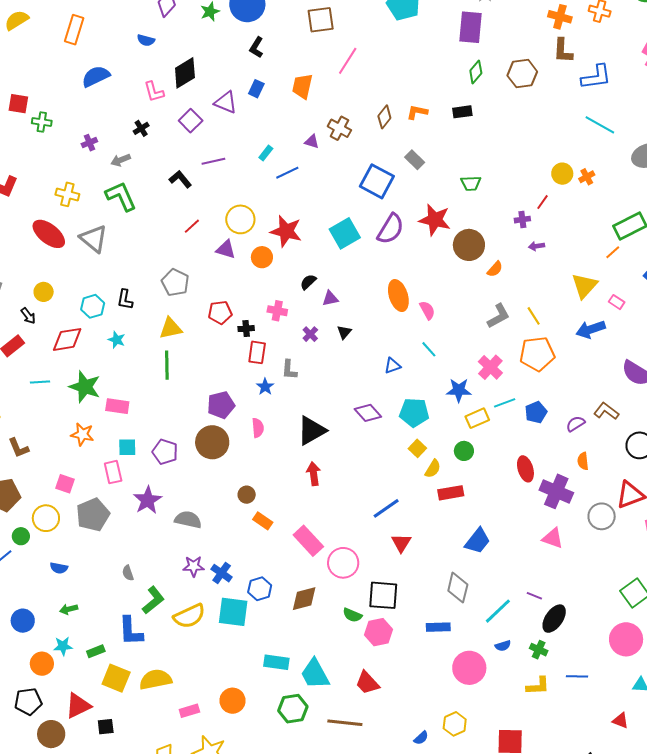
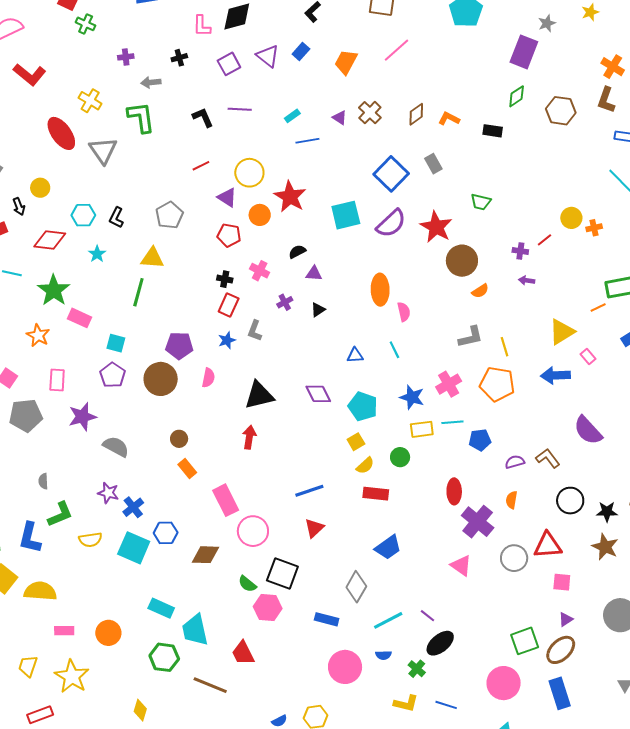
red pentagon: (220, 312) -> (229, 235), moved
cyan square: (127, 447) -> (116, 343), moved
yellow semicircle: (189, 616) -> (90, 540), size x0.7

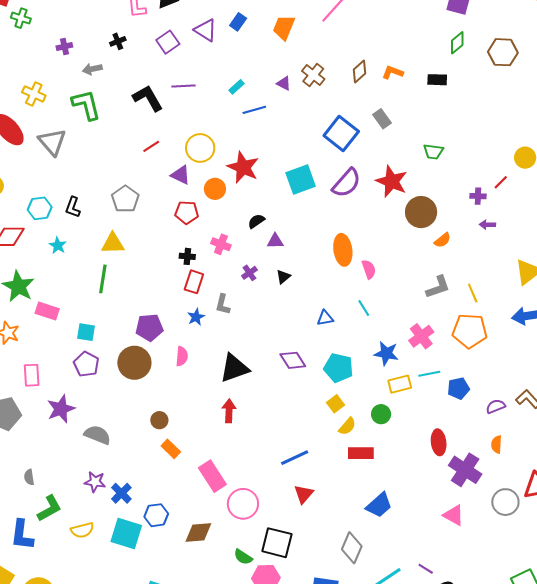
black L-shape: (203, 117) -> (148, 98), size x1.4

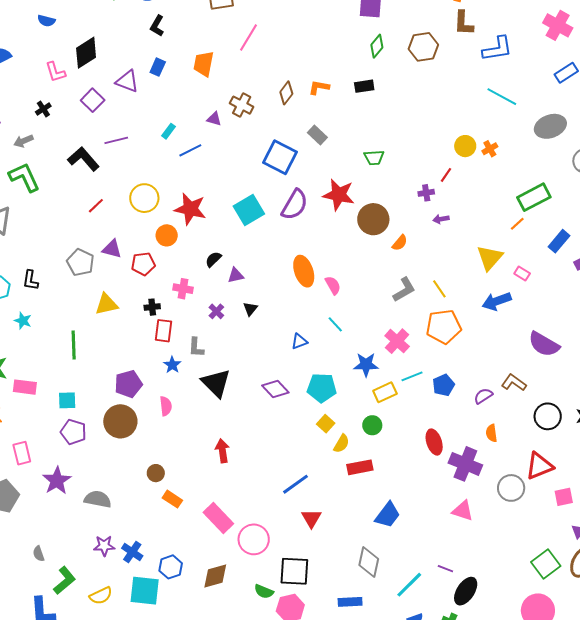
purple triangle: (181, 175) -> (112, 249), moved
yellow triangle: (113, 243) -> (106, 304), moved
black triangle: (234, 368) -> (216, 383), moved, turned -44

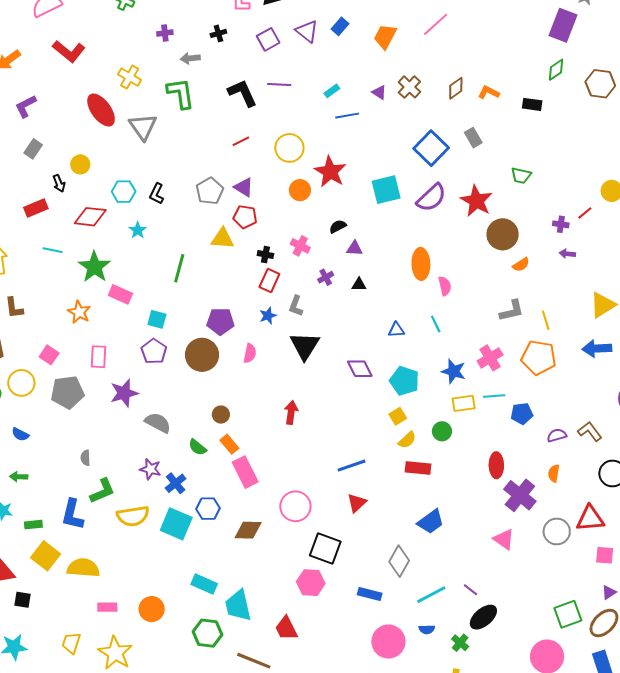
red pentagon: (143, 264) -> (245, 217), moved
black triangle: (250, 309) -> (359, 285), turned 35
pink rectangle: (218, 518) -> (245, 472), moved
green semicircle: (264, 592) -> (197, 447), moved
yellow semicircle: (101, 596) -> (133, 516), size x1.4

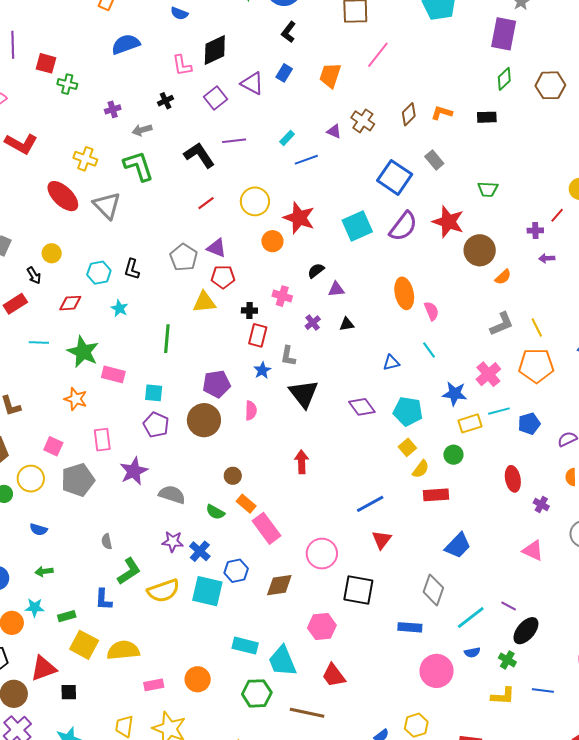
red diamond: (90, 217) -> (70, 303), size x0.7
purple cross: (520, 495) -> (541, 504), size x0.5
blue L-shape: (72, 515) -> (103, 600), size x0.7
pink hexagon: (311, 583) -> (322, 627), moved

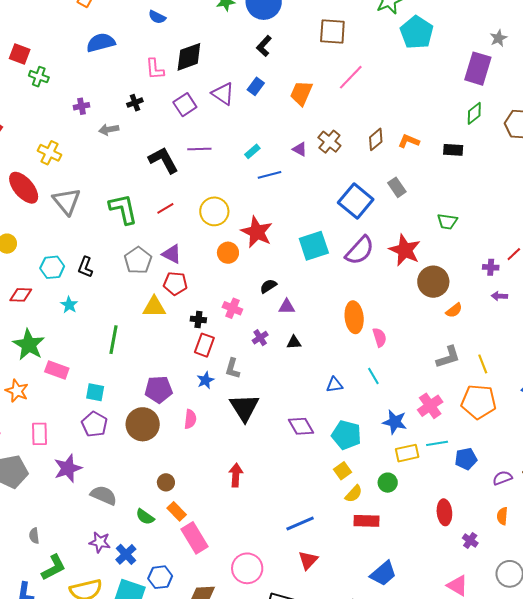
green L-shape: (138, 166) -> (123, 209), moved

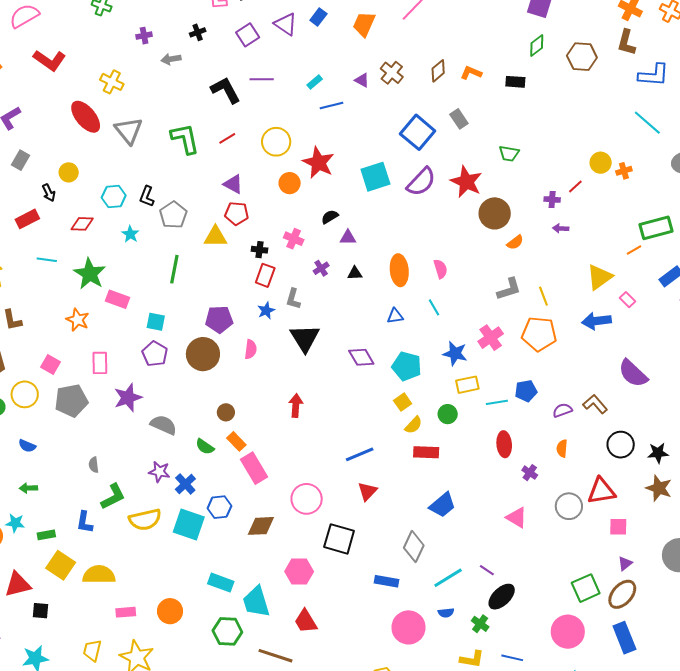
gray pentagon: (138, 260) -> (173, 215), moved
orange ellipse: (354, 317) -> (399, 270), moved
cyan line: (437, 443) -> (497, 402), moved

